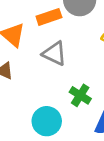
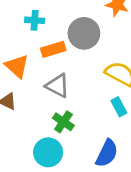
green cross: (80, 95) -> (63, 122), moved

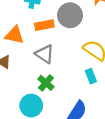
orange triangle: (17, 66) -> (14, 35), turned -36

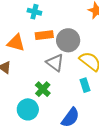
gray circle: (70, 15) -> (68, 40), moved
gray triangle: (45, 54) -> (55, 63), moved

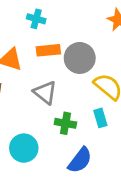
gray triangle: (55, 63) -> (45, 93), moved
green cross: (43, 89) -> (65, 123), moved, turned -35

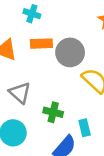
gray triangle: (45, 93) -> (20, 93), moved
cyan rectangle: (100, 118) -> (85, 128), moved

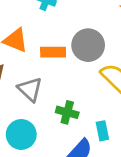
orange rectangle: (41, 44) -> (53, 52), moved

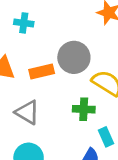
green cross: (67, 112) -> (84, 109), moved

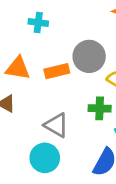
gray triangle: (27, 112) -> (56, 125), moved

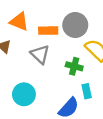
gray triangle: (56, 125) -> (40, 54), moved

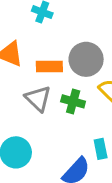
green cross: (74, 66) -> (73, 101), moved

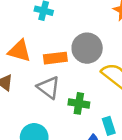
green cross: (73, 101) -> (79, 103), moved

